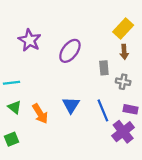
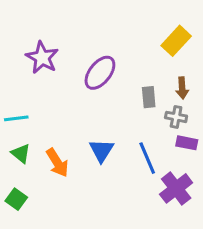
brown arrow: (124, 52) -> (182, 88), moved
purple rectangle: (131, 109) -> (187, 143), moved
green square: (11, 139) -> (16, 199), turned -32

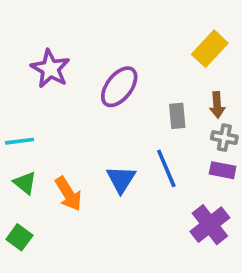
gray cross: (176, 117) -> (224, 138), moved
blue line: (147, 158) -> (166, 168), moved

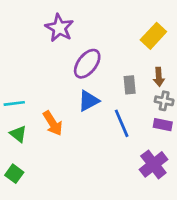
purple star: (50, 69) -> (59, 28), moved
blue triangle: (121, 179) -> (88, 101), moved, turned 30
orange arrow: (68, 194) -> (53, 123), moved

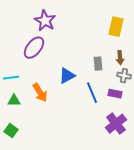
yellow rectangle: (153, 36) -> (116, 27), turned -30
purple ellipse: (87, 64) -> (34, 48), moved
purple rectangle: (163, 125) -> (115, 94), moved
green triangle: (18, 134) -> (14, 101), turned -40

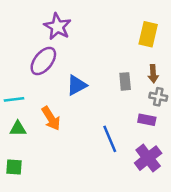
blue triangle: (67, 76) -> (77, 85), moved
blue line: (92, 93) -> (110, 139), moved
green square: (11, 131) -> (14, 167), turned -32

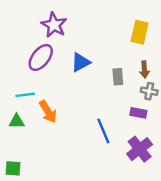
blue triangle: (77, 85) -> (80, 62), moved
cyan line: (14, 99) -> (25, 95), moved
green square: (14, 167) -> (13, 168), moved

